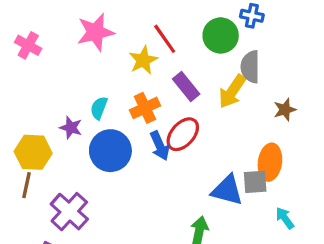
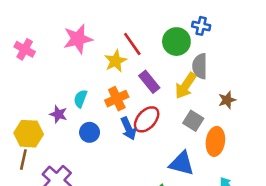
blue circle: (110, 151) -> (90, 132), size x0.6
gray square: (255, 182) -> (193, 121), moved, turned 36

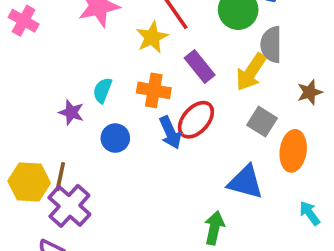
orange cross: (117, 99) -> (154, 90), turned 35
yellow hexagon: (29, 134) -> (29, 182), moved
brown line: (23, 160) -> (60, 177), moved

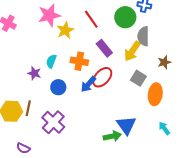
yellow star: (152, 37) -> (65, 30), moved
blue arrow: (170, 133) -> (88, 84), turned 66
blue triangle: (245, 182) -> (126, 125), moved, turned 40
purple cross: (69, 206) -> (53, 122), moved
green arrow: (214, 228) -> (112, 136), turned 66

